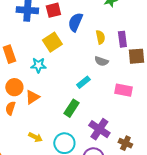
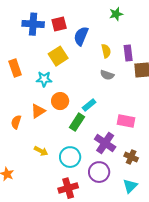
cyan rectangle: (83, 82) -> (89, 105), moved
orange circle: (14, 87) -> (60, 101), moved
pink rectangle: (123, 90) -> (126, 121), moved

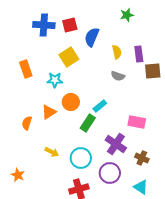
cyan triangle: (130, 186) -> (141, 187), turned -42

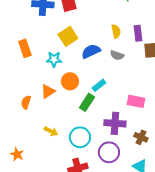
blue semicircle: (92, 37) -> (91, 51), moved, turned 42
purple cross: (116, 144) -> (115, 123), turned -30

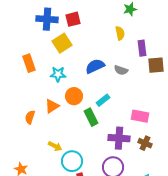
yellow semicircle: (116, 31) -> (120, 33), moved
yellow square: (68, 36) -> (62, 43), moved
green rectangle: (87, 102) -> (91, 117), turned -60
cyan circle: (80, 137) -> (72, 161), moved
brown cross: (141, 137) -> (145, 143), moved

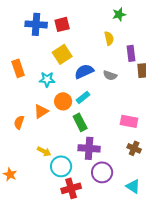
yellow square: (62, 43) -> (62, 54), moved
cyan rectangle: (103, 100) -> (83, 97), moved
purple cross: (119, 138) -> (89, 148), moved

